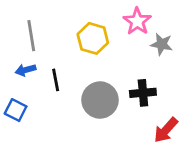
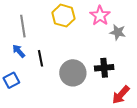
yellow hexagon: (93, 38) -> (63, 16), moved
blue arrow: (26, 70) -> (19, 51), turned 64
blue square: (16, 110) -> (11, 80), turned 35

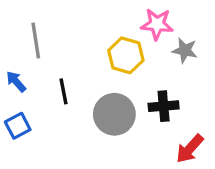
yellow hexagon: (63, 16) -> (126, 55), moved
pink star: (100, 16) -> (157, 24), turned -30
blue arrow: (19, 51) -> (16, 82), moved

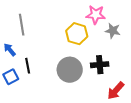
black line: (64, 91) -> (28, 66), moved

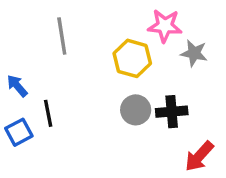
gray line: (22, 25) -> (62, 36), moved
gray circle: (70, 70) -> (136, 110), moved, size x0.7

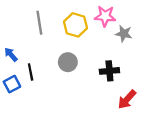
yellow hexagon: (132, 58) -> (75, 25), moved
gray circle: (136, 110) -> (68, 62), moved

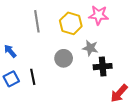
gray star: (124, 34) -> (90, 48), moved
black line: (31, 72) -> (33, 77), moved

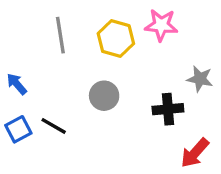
gray star: (90, 48) -> (200, 79), moved
black line: (33, 77) -> (54, 126), turned -49

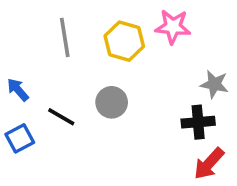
black cross: (168, 109) -> (198, 122), moved
black line: (54, 126) -> (61, 117), moved

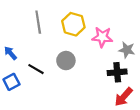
pink star: (173, 27) -> (102, 37), moved

